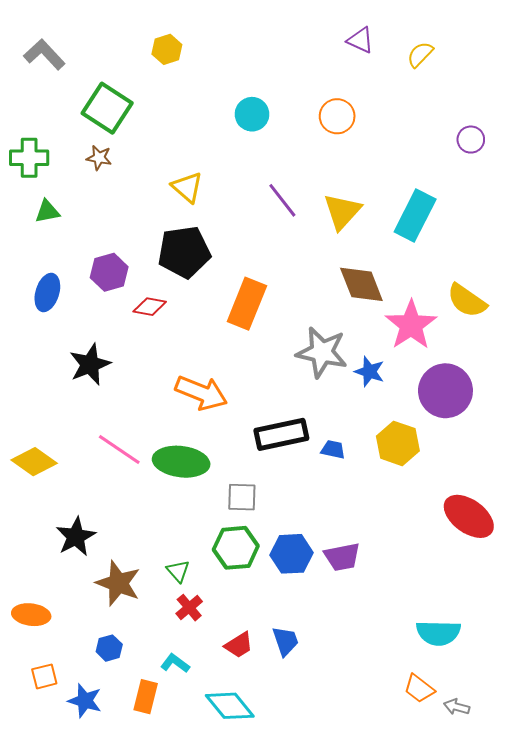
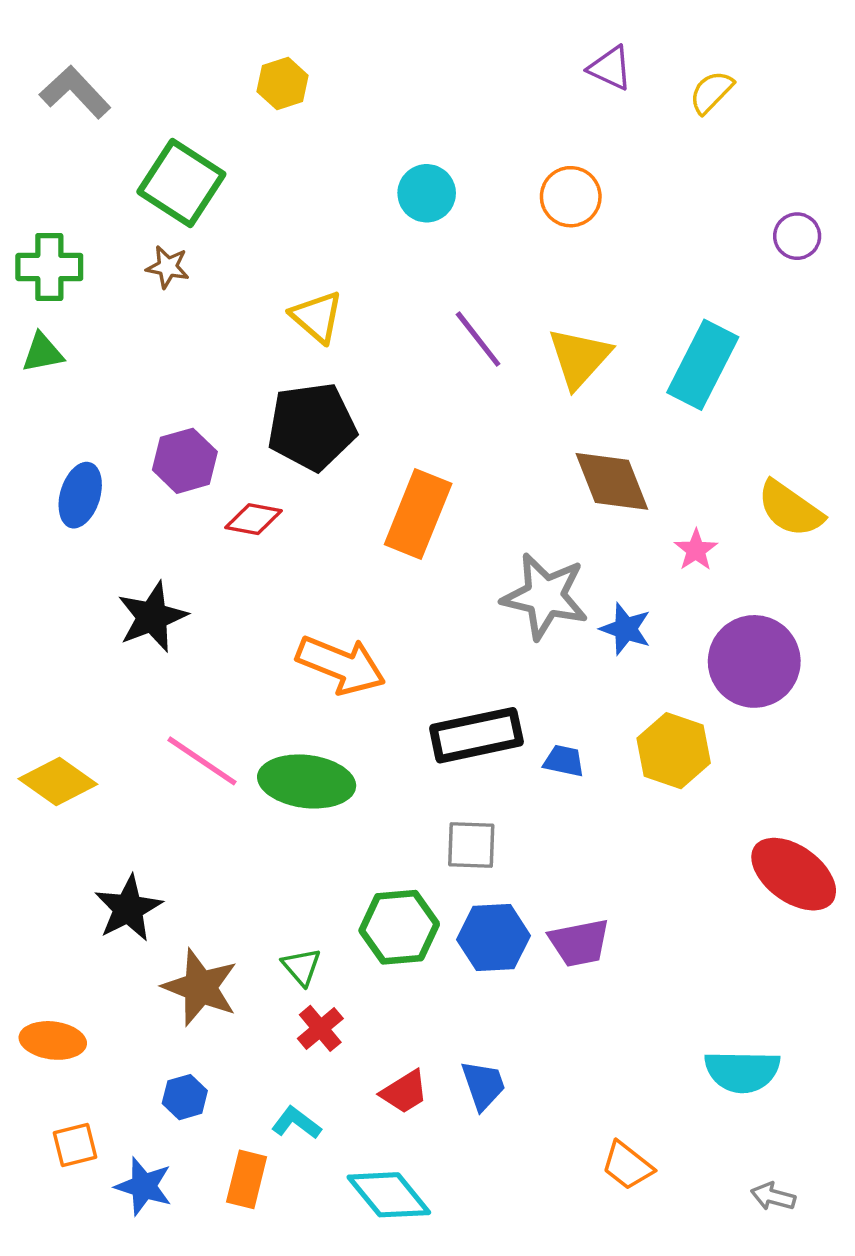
green triangle: (47, 211) -> (42, 353), moved
pink star: (411, 325) -> (696, 550), size x0.5
gray square: (242, 497) -> (471, 845), moved
orange trapezoid: (419, 689) -> (627, 1166), moved

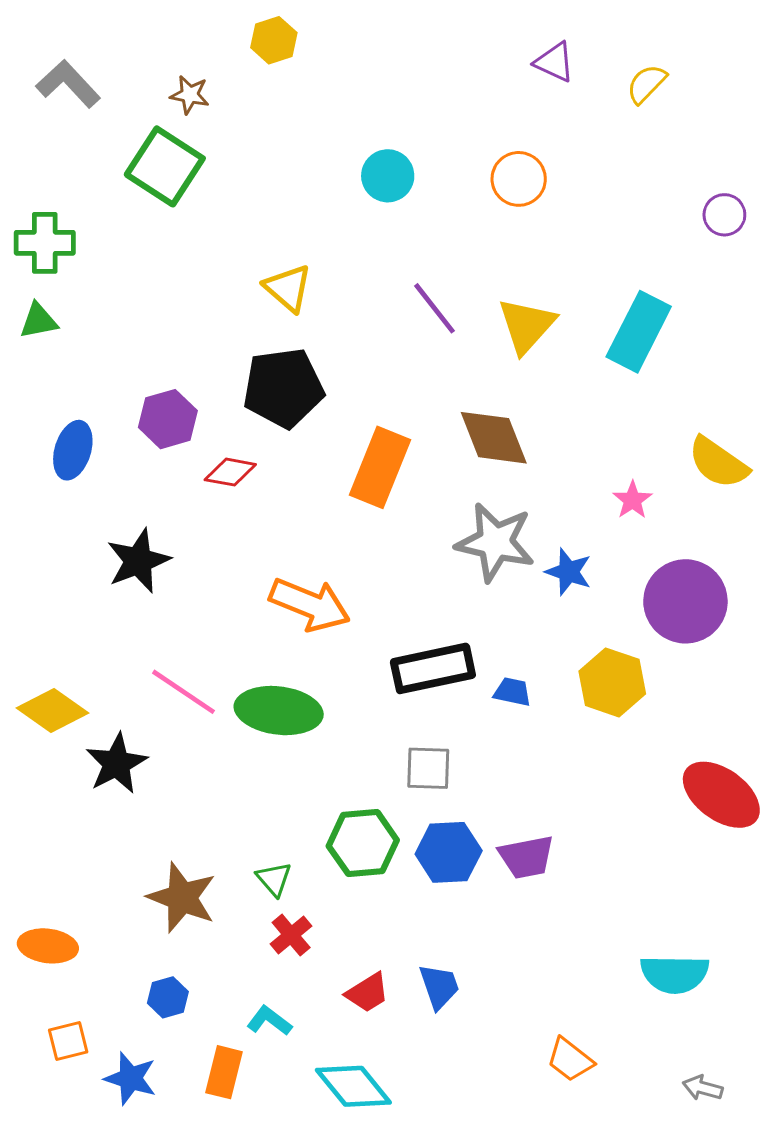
yellow hexagon: (283, 83) -> (274, 40), moved
brown star: (168, 267) -> (190, 95), moved
brown diamond: (612, 481) -> (494, 438), moved
black star: (128, 908) -> (116, 764), moved

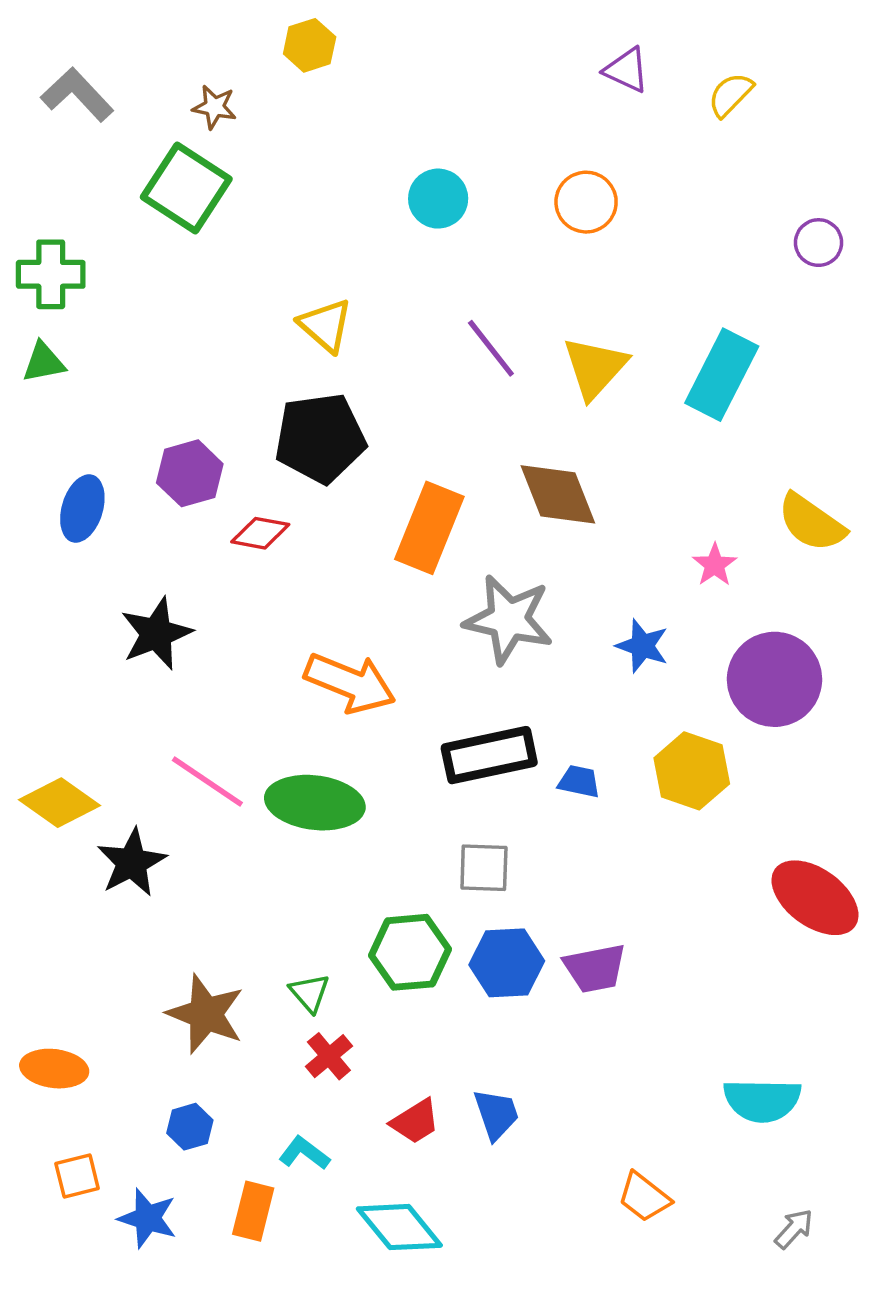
gray star: (495, 542) -> (509, 619), moved
gray arrow: (703, 1088) -> (794, 1229), turned 117

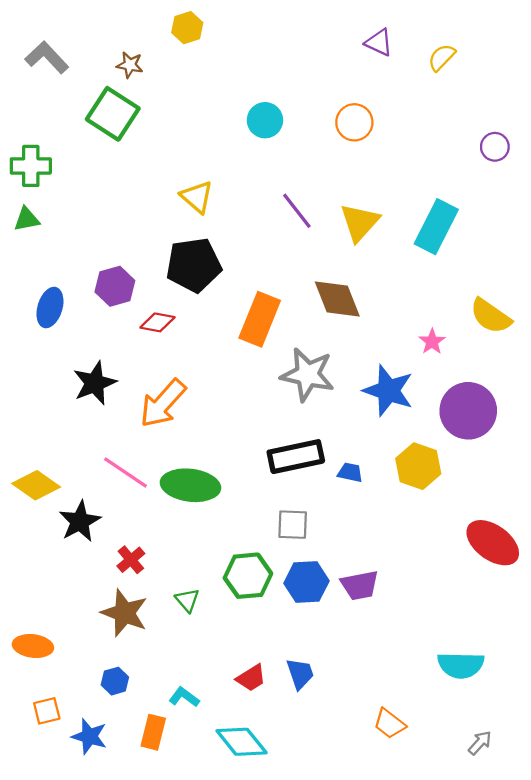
blue star: (642, 646) -> (388, 391), size x1.6
orange arrow: (350, 683) -> (163, 403), moved, turned 110
red cross: (329, 1056) -> (131, 560), moved

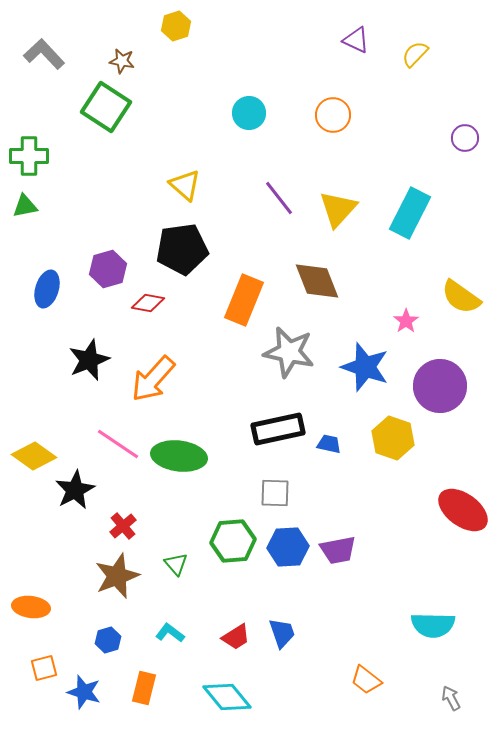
brown star: (124, 613) -> (117, 576), turned 30
cyan L-shape: (184, 697) -> (170, 633), moved
gray arrow: (480, 743) -> (451, 698), turned -70

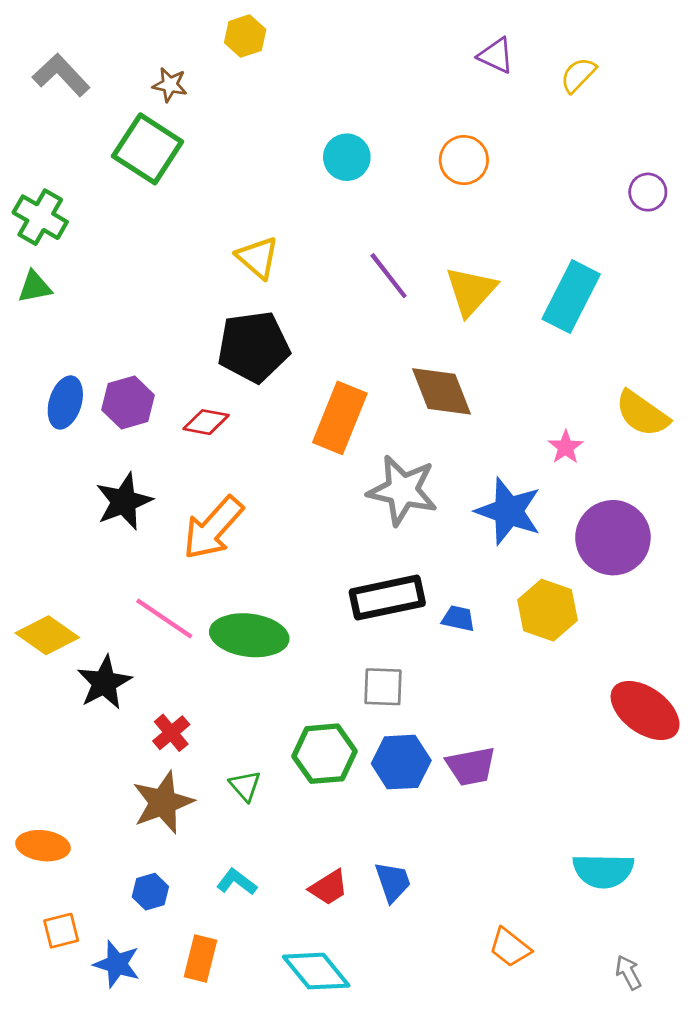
green cross: (29, 156) -> (40, 217), turned 30
purple hexagon: (108, 269) -> (128, 402), moved

